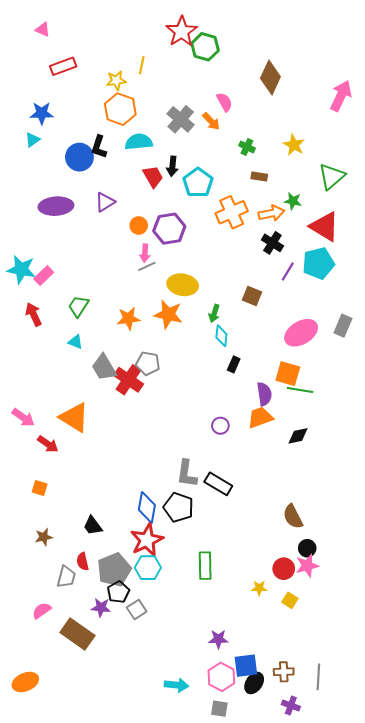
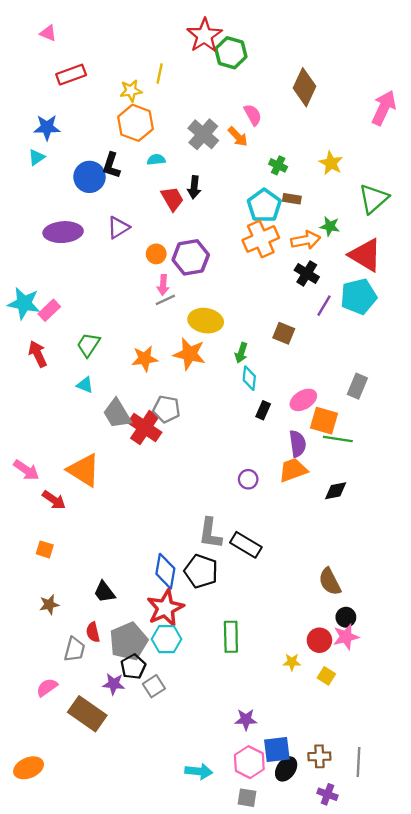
cyan semicircle: (139, 142) -> (156, 160), size x0.6
cyan pentagon: (198, 183) -> (264, 206), moved
gray rectangle: (343, 326) -> (357, 386), moved
pink ellipse: (301, 333) -> (303, 400), moved, size x0.7

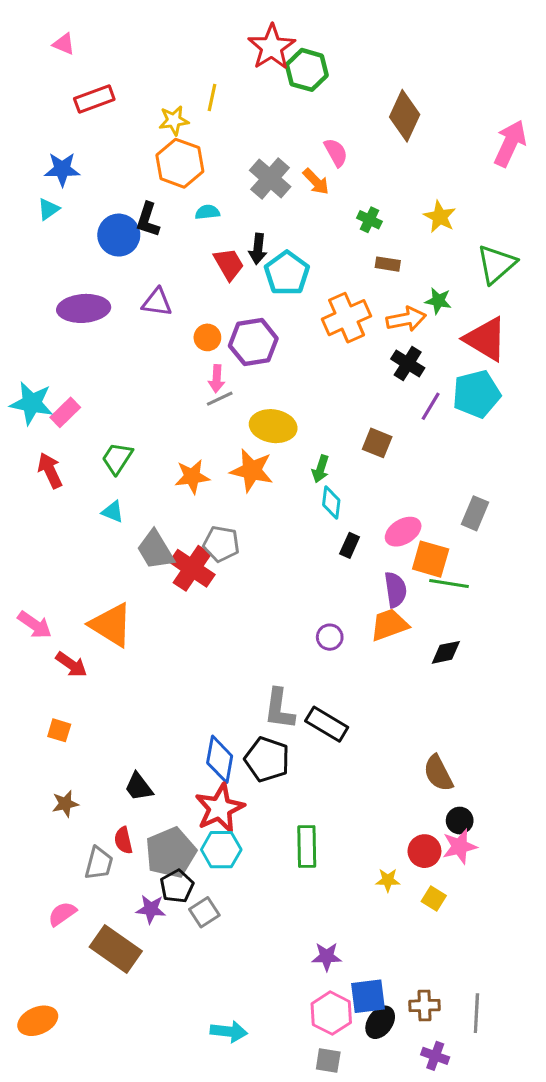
cyan pentagon: (264, 206) -> (287, 273), moved
purple triangle: (118, 227) -> (157, 302), turned 40
cyan arrow: (199, 771) -> (229, 1031), moved

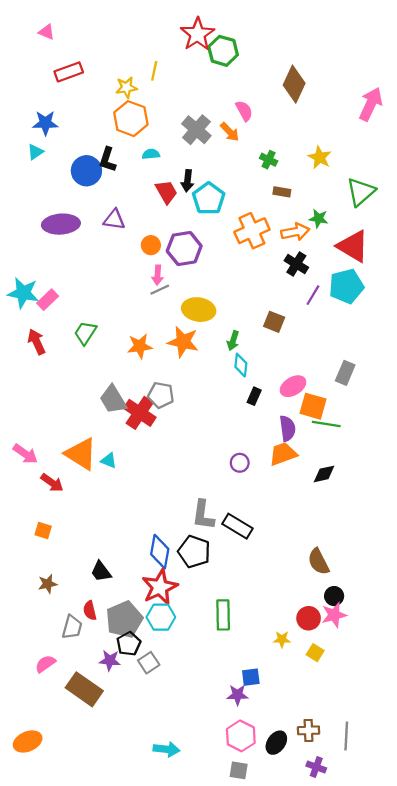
cyan triangle: (113, 512) -> (109, 461), moved
blue square: (368, 996) -> (251, 677), moved, size x0.7

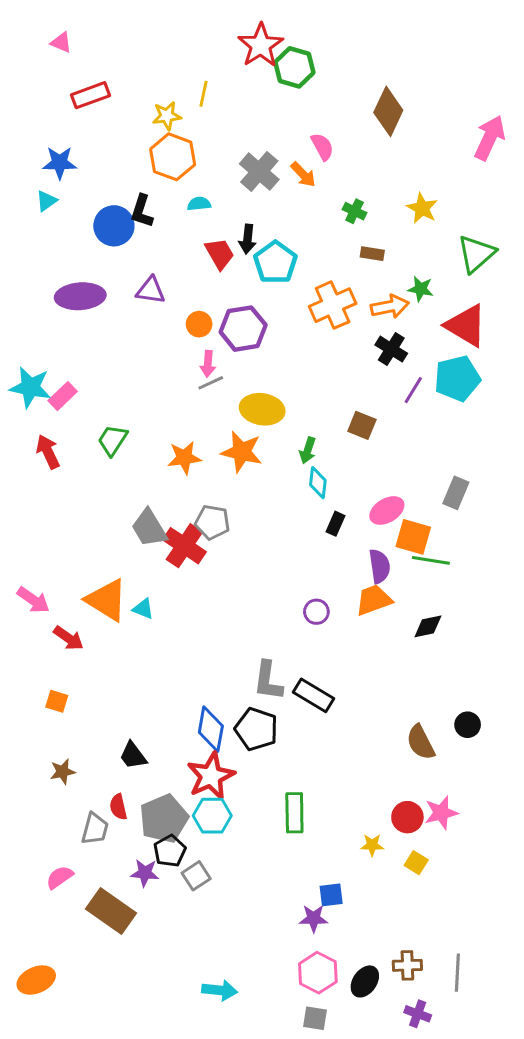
black circle: (334, 596) -> (468, 725), moved

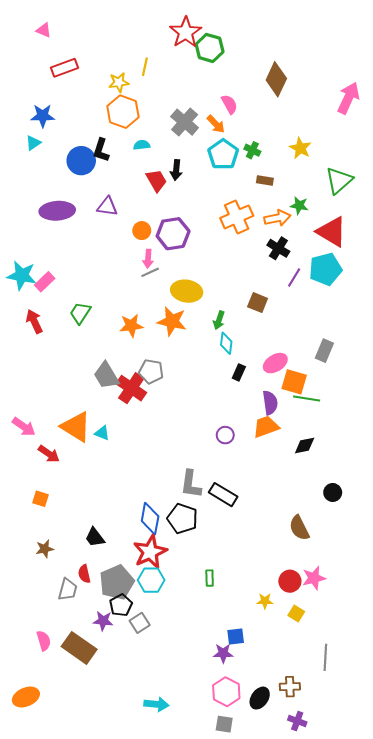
cyan pentagon: (275, 263) -> (223, 154), moved
black circle: (468, 725) -> (333, 492), moved
green rectangle: (294, 813) -> (210, 578), size x0.6
pink semicircle: (60, 877) -> (44, 641), moved, turned 108
gray line: (457, 973) -> (325, 657), moved

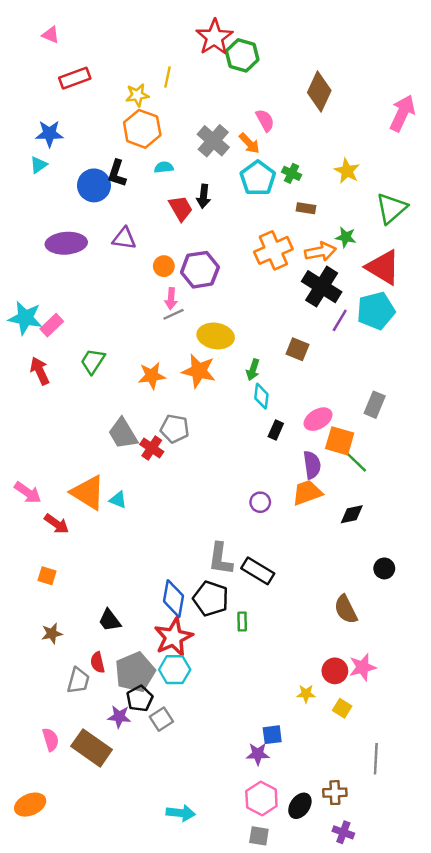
black cross: (278, 248) -> (322, 287), size x1.5
red cross: (131, 388) -> (152, 448), size x0.7
green line: (307, 399) -> (354, 460), turned 35
green rectangle: (210, 578) -> (242, 621), moved

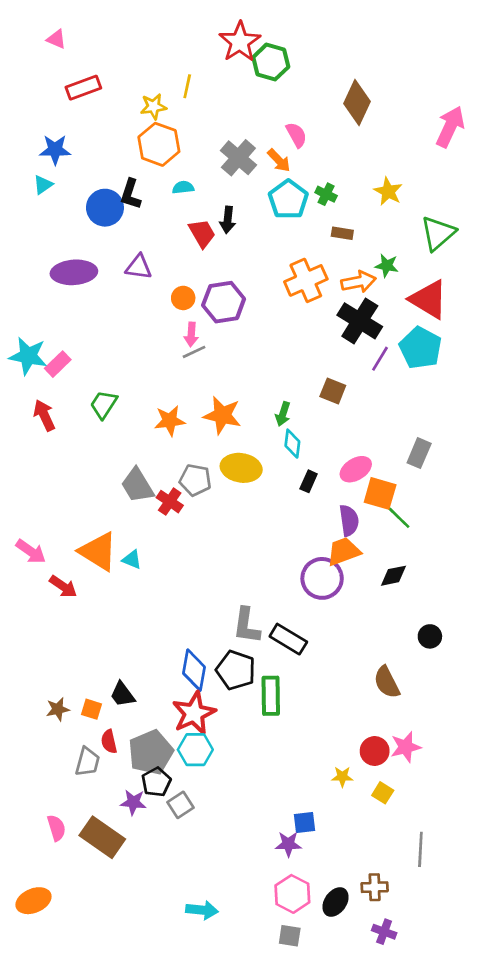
cyan pentagon: (376, 311) -> (420, 348), turned -30
yellow ellipse: (216, 336) -> (241, 468), moved
purple circle: (260, 502) -> (322, 578), moved, size x1.8
orange square: (47, 576) -> (91, 709), moved
green rectangle: (242, 621) -> (271, 696), size x1.8

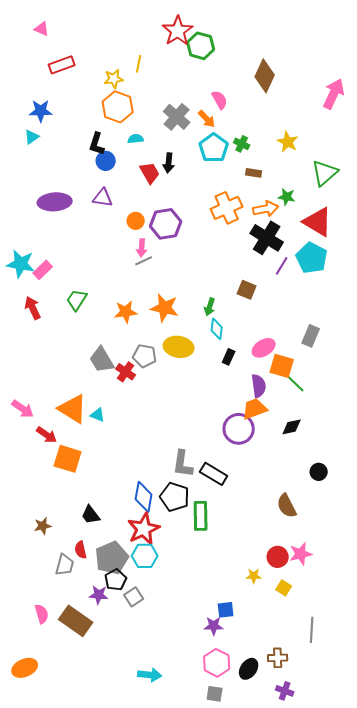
blue circle: (105, 208) -> (106, 161), moved, size x0.7
orange square: (91, 709) -> (68, 459), moved, size x1.8

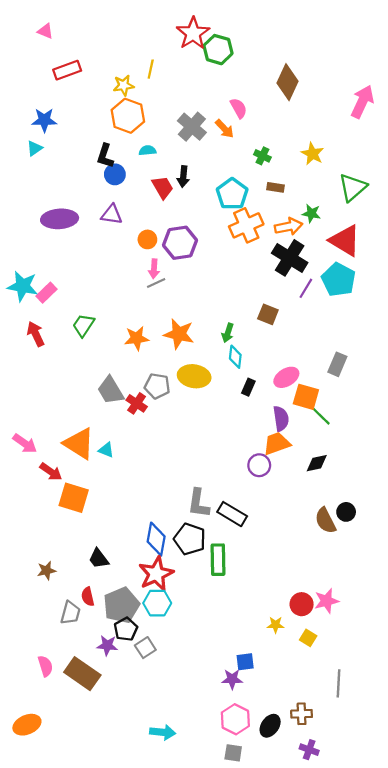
cyan pentagon: (214, 148) -> (232, 194), moved
purple circle: (239, 429) -> (259, 465), size x0.7
brown semicircle: (287, 506) -> (325, 521), moved

